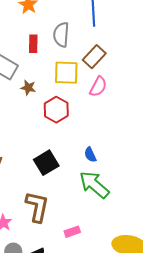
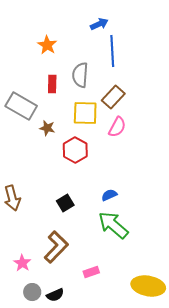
blue semicircle: (90, 155) -> (109, 195), turned 91
black square: (46, 163) -> (65, 203), size x0.7
brown L-shape: (37, 207) -> (56, 247), turned 32

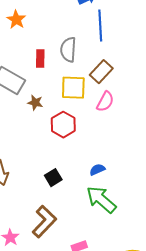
orange star: (47, 45) -> (16, 20), moved

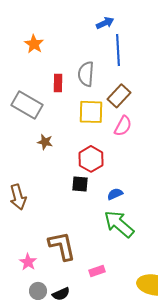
brown star: (35, 103) -> (45, 142), moved
red hexagon: (63, 125) -> (91, 159), moved
black square: (53, 178) -> (80, 184), moved, turned 36
brown L-shape: (44, 222) -> (62, 246), turned -56

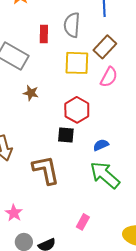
brown L-shape: (62, 246) -> (46, 170), moved
pink rectangle: (97, 271) -> (83, 222), turned -42

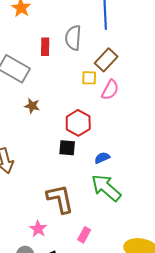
yellow square: (77, 63) -> (89, 78), moved, size x0.6
brown L-shape: (46, 170) -> (60, 199), moved
pink star: (14, 213) -> (38, 229), moved

